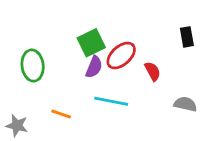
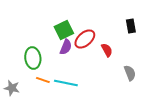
green ellipse: (33, 66) -> (33, 58), moved
cyan line: (111, 101) -> (66, 83), moved
gray semicircle: (185, 104) -> (130, 73), turned 56

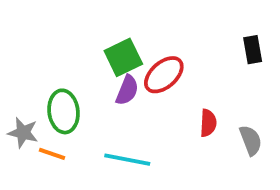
red semicircle: (107, 50) -> (208, 123), moved, turned 32
orange line: (43, 80) -> (52, 154), moved
gray star: (12, 88) -> (23, 133), moved

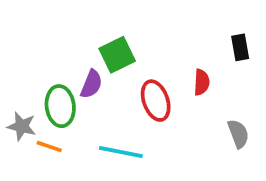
red ellipse: (164, 75) -> (156, 101), moved, turned -69
purple semicircle: (127, 90) -> (91, 84), moved
red semicircle: (208, 123) -> (202, 82), moved

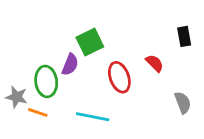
red semicircle: (202, 82) -> (155, 63), turned -48

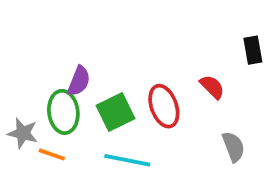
green square: (90, 42) -> (116, 112), moved
purple semicircle: (70, 65) -> (79, 81), moved
gray semicircle: (183, 103) -> (233, 147), moved

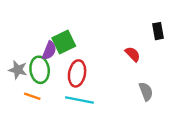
red ellipse: (164, 106) -> (77, 73), moved, turned 30
green square: (116, 112) -> (64, 42), moved
gray star: (23, 133) -> (18, 70), moved

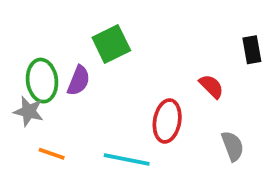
green square: (64, 42) -> (111, 44), moved
green ellipse: (40, 70) -> (42, 81), moved
red ellipse: (77, 73) -> (167, 121), moved

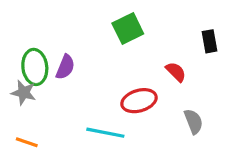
green square: (111, 44) -> (128, 28), moved
red ellipse: (167, 121) -> (139, 101), turned 64
orange line: (52, 154) -> (27, 142), moved

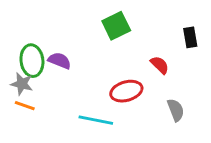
purple semicircle: (65, 67) -> (60, 61), turned -90
orange line: (27, 142) -> (25, 106), moved

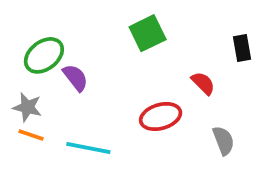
green ellipse: (32, 61) -> (44, 55), moved, turned 60
purple semicircle: (60, 61) -> (75, 78), turned 30
cyan line: (96, 120) -> (88, 148), moved

